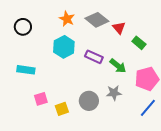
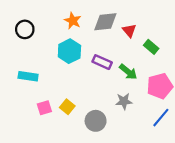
gray diamond: (97, 20) -> (105, 22), turned -45
gray circle: (89, 101) -> (96, 121), moved
yellow square: (62, 109) -> (67, 107), moved, turned -32

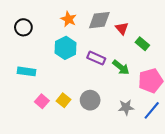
gray star: (124, 101) -> (126, 107), moved
pink square: (44, 108) -> (42, 101), turned -32
gray circle: (96, 121) -> (90, 100), moved

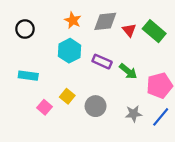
green rectangle: (142, 44) -> (154, 31), moved, size x1.5
yellow square: (63, 100) -> (67, 96), moved

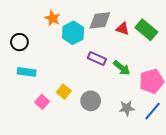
orange star: (73, 20) -> (52, 18), moved
black circle: (25, 29) -> (19, 42), moved
red triangle: (129, 30) -> (123, 29), turned -32
cyan hexagon: (69, 51) -> (73, 33), moved

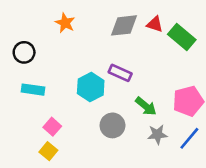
red triangle: (123, 29) -> (155, 24), moved
cyan hexagon: (73, 33) -> (91, 87), moved
green arrow: (122, 68) -> (146, 106), moved
yellow square: (64, 92) -> (48, 151), moved

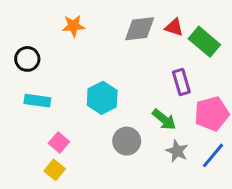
orange star: (65, 23) -> (73, 26), turned -30
purple rectangle: (120, 73) -> (181, 82), moved, turned 50
gray star: (157, 134) -> (177, 151), turned 30

